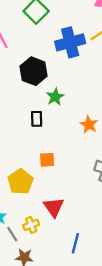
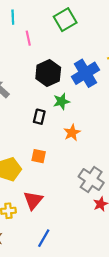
blue cross: (70, 42) -> (85, 73), moved, turned -32
orange star: (89, 125) -> (72, 133), moved

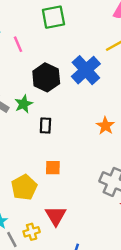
green square: (65, 20) -> (53, 17), turned 30
green star: (61, 101) -> (24, 104), moved
orange star: (72, 133) -> (105, 126), moved

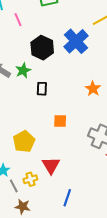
orange square: (53, 168) -> (60, 121), moved

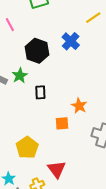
blue cross: (76, 41) -> (71, 41), size x0.7
orange star: (93, 89) -> (79, 106), moved

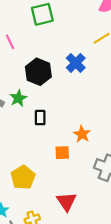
red triangle: (57, 169) -> (67, 202), moved

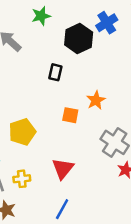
black hexagon: (38, 72) -> (79, 39), moved
green star: (18, 98) -> (41, 16), moved

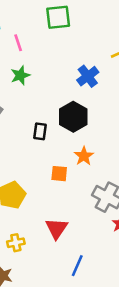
black hexagon: (79, 39) -> (73, 117), moved
blue line: (62, 209) -> (77, 266), moved

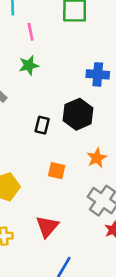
blue cross: (88, 76) -> (98, 74), turned 35
orange star: (84, 156) -> (97, 158), moved

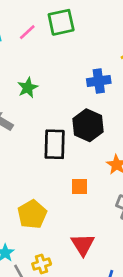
pink line: (31, 32) -> (27, 32), moved, turned 72
black rectangle: (42, 125) -> (55, 144), size x1.6

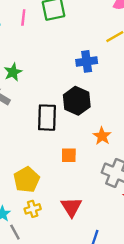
pink line: (27, 32) -> (23, 18), turned -42
green star: (28, 88) -> (13, 72), moved
yellow cross: (42, 264) -> (33, 209), moved

